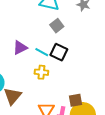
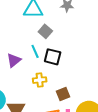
cyan line: (42, 52) -> (35, 51), moved, turned 48
brown square: (75, 100) -> (63, 94), moved

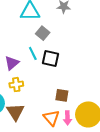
yellow cross: (40, 80) -> (16, 85), moved
brown square: (63, 94) -> (62, 95), turned 32

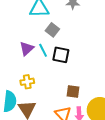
purple triangle: (12, 63) -> (27, 49), moved

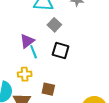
cyan line: (43, 50) -> (34, 52), moved
brown square: (73, 92) -> (48, 89), moved

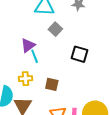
black square: (61, 51) -> (79, 54), moved
brown square: (48, 89) -> (52, 84), moved

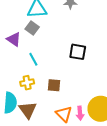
gray square: (55, 29) -> (32, 28), moved
purple triangle: (28, 45) -> (14, 39), moved, turned -42

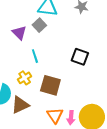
yellow cross: (27, 83) -> (25, 78), turned -32
brown square: (54, 85) -> (50, 85), size x1.5
brown triangle: (28, 110) -> (20, 105), turned 30

